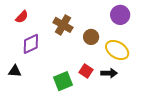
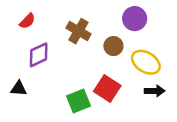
purple circle: (120, 15) -> (135, 19), moved
red square: (86, 71) -> (107, 88), size x1.5
black arrow: (109, 73) -> (155, 91), moved

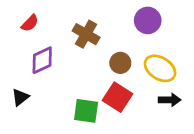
brown circle: (113, 46) -> (120, 63), moved
black triangle: (19, 88) -> (20, 97), turned -42
green square: (79, 101) -> (86, 111), turned 30

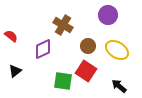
red semicircle: (30, 23) -> (11, 36), moved, turned -96
purple diamond: (42, 60) -> (43, 49), moved
black arrow: (170, 100) -> (119, 86), moved, turned -140

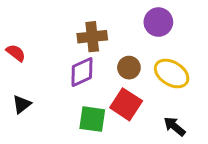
brown cross: (63, 25) -> (92, 37), turned -36
purple diamond: (43, 49) -> (82, 72), moved

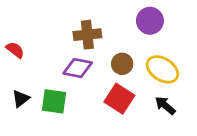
purple diamond: (82, 72) -> (78, 68), turned 36
green square: (92, 119) -> (54, 101), moved
black arrow: (175, 126) -> (165, 106), moved

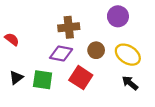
red square: (119, 99) -> (81, 78), moved

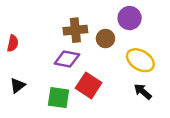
red semicircle: (12, 39) -> (13, 43), turned 64
brown circle: (96, 50) -> (105, 39), moved
green square: (43, 80) -> (59, 98), moved

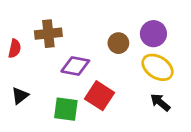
purple circle: (130, 18) -> (153, 34), moved
brown cross: (75, 30) -> (48, 34), moved

